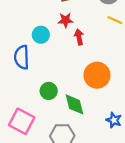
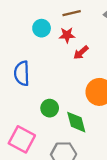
cyan circle: (41, 35) -> (42, 28), moved
red arrow: (79, 37) -> (81, 53), turned -120

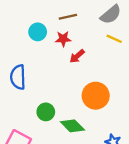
green diamond: (76, 122) -> (72, 126), turned -30

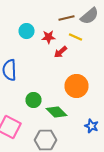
brown line: (68, 17) -> (66, 18), moved
yellow line: (114, 39) -> (76, 37), moved

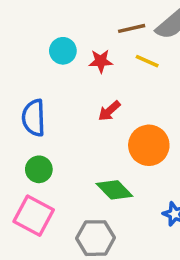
red arrow: (60, 52) -> (109, 111), moved
green circle: (34, 100) -> (39, 169), moved

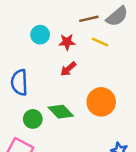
red arrow: (109, 111) -> (68, 69), moved
green circle: (39, 169) -> (33, 119), moved
green diamond: (114, 190) -> (61, 112), moved

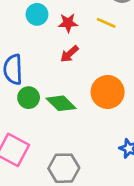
green circle: (33, 119) -> (29, 98), moved

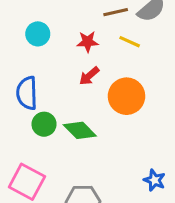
cyan circle: (37, 14) -> (38, 34), moved
orange circle: (108, 92) -> (127, 96), moved

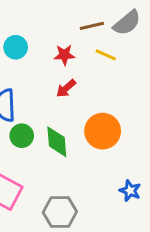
orange circle: (127, 96) -> (103, 131), moved
green diamond: (80, 130) -> (57, 142), turned 40

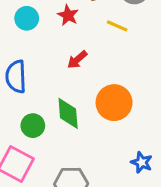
red star: (64, 55) -> (68, 15), moved, turned 30
green circle: (22, 136) -> (33, 126), moved

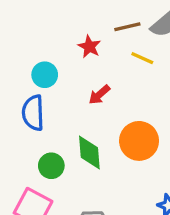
cyan circle: (27, 18) -> (45, 75), moved

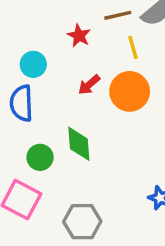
yellow line: (142, 58) -> (133, 47), turned 50
orange circle: (139, 141) -> (130, 91), moved

